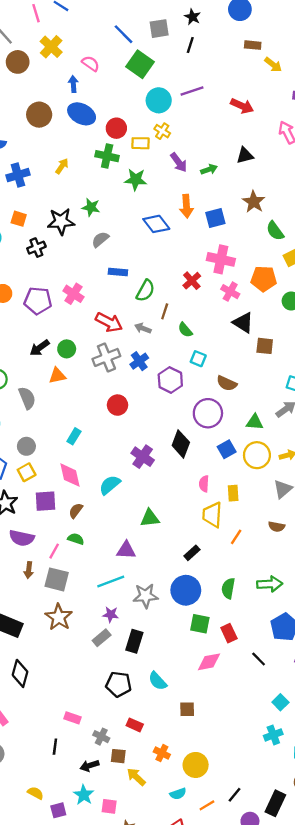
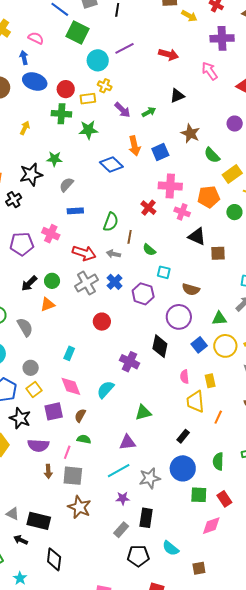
blue rectangle: (118, 272) -> (75, 211), moved
gray rectangle: (102, 638) -> (121, 530), moved

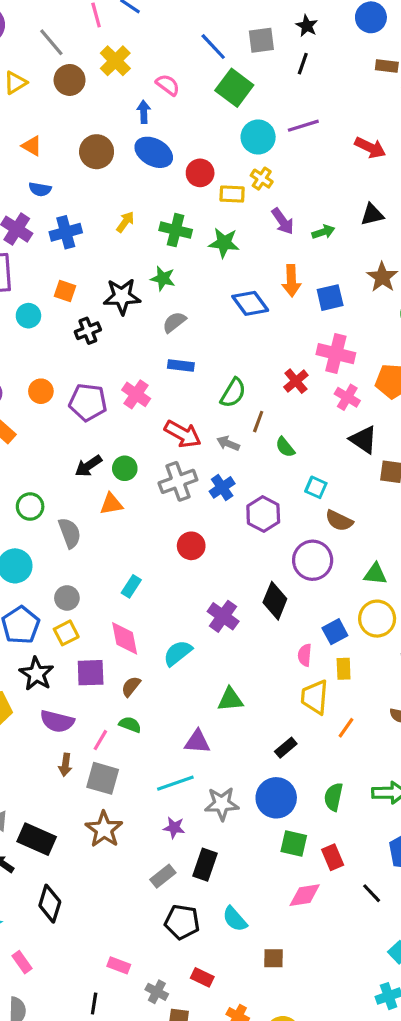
green cross: (61, 114) -> (176, 230), moved
cyan square: (164, 272) -> (316, 487), moved
blue square: (199, 345) -> (335, 632), moved

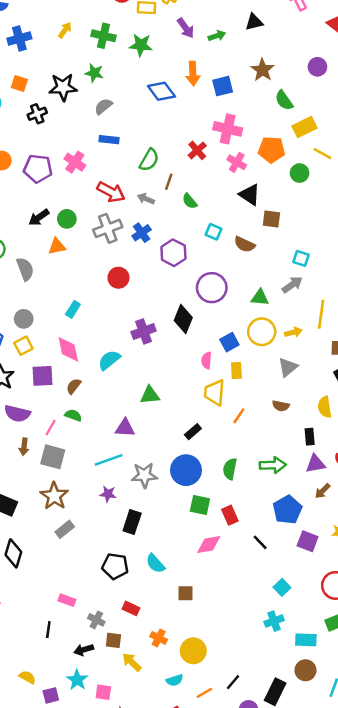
brown semicircle: (339, 521) -> (245, 244), moved
purple cross: (223, 616) -> (144, 331), turned 35
gray rectangle: (163, 876) -> (65, 529), moved

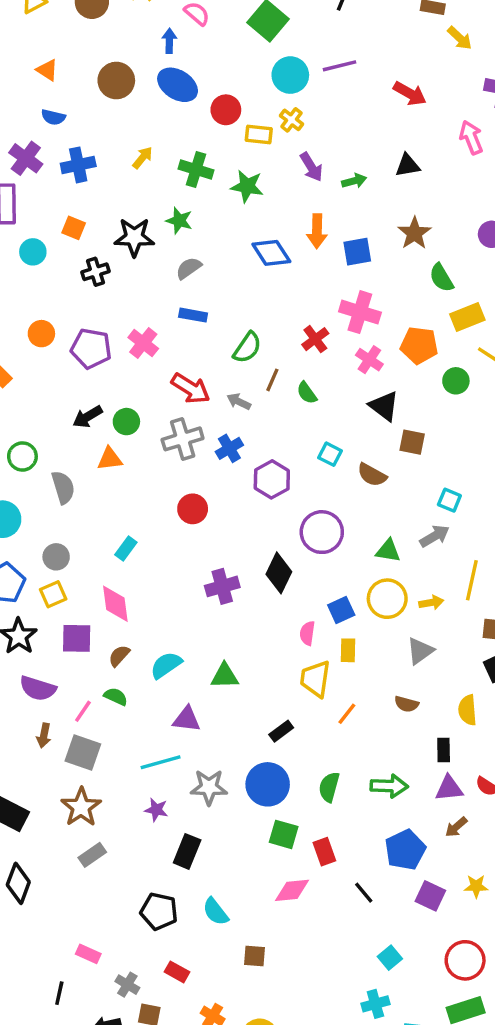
green semicircle: (190, 201) -> (307, 393), moved
cyan semicircle: (109, 360) -> (166, 665), moved

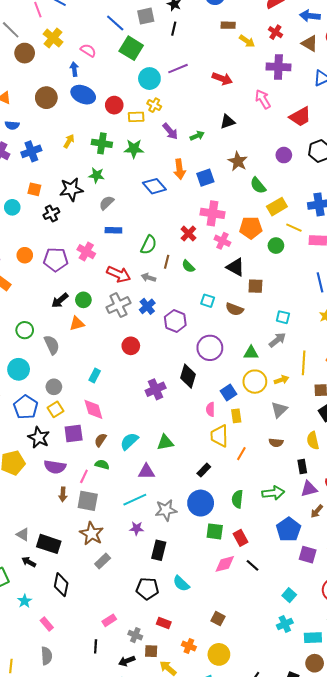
black line: (364, 893) -> (252, 565), moved
pink rectangle: (88, 954) -> (109, 620), turned -48
brown square: (255, 956) -> (218, 619), moved, turned 32

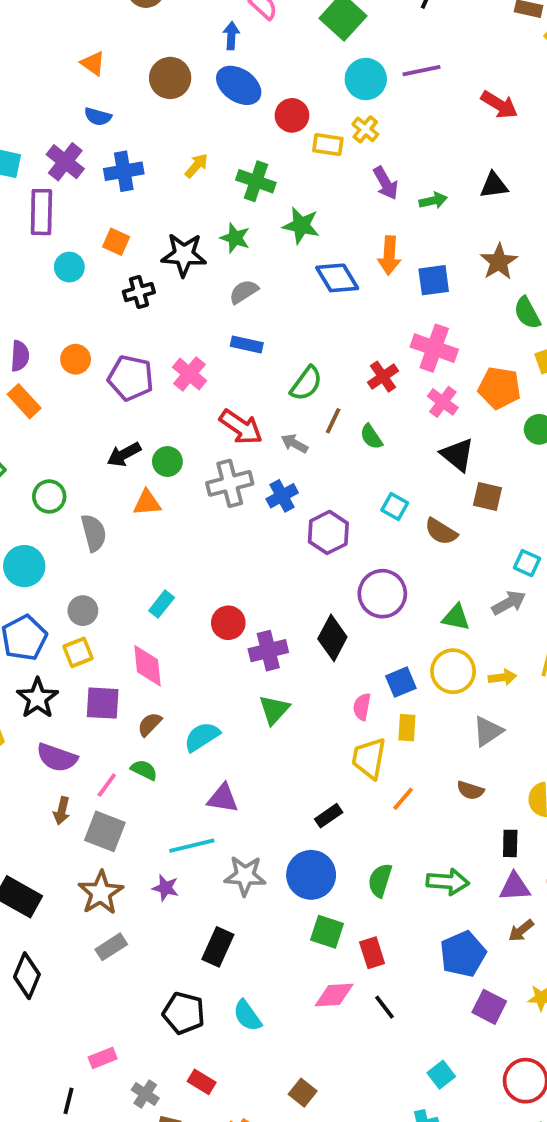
green star: (134, 149) -> (301, 225), moved
red circle: (131, 346) -> (228, 623), moved
green triangle: (165, 442) -> (274, 710), moved, turned -48
purple star: (137, 528) -> (165, 888), moved

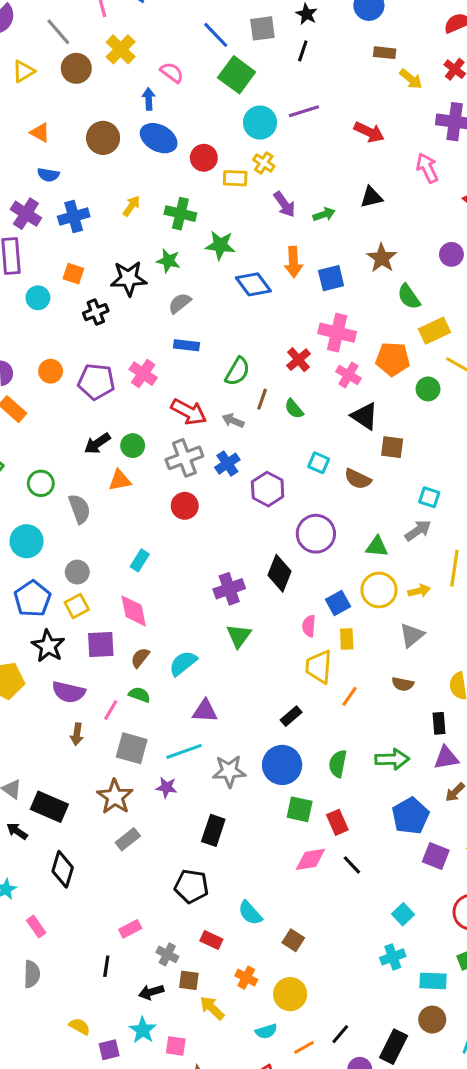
red circle: (228, 623) -> (185, 506), moved
gray square: (105, 831) -> (132, 748), moved
cyan semicircle: (247, 1016) -> (250, 913), moved

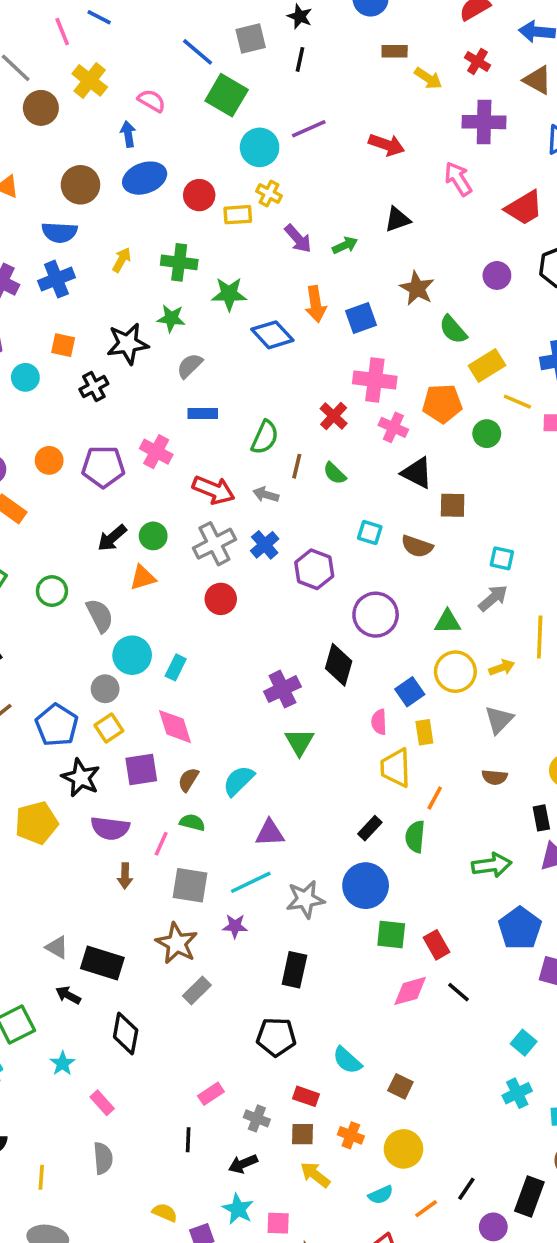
blue ellipse: (159, 138) -> (145, 178), turned -42
blue semicircle: (48, 175) -> (59, 232), moved, size x1.4
cyan circle: (27, 541) -> (132, 655), moved
green semicircle: (338, 764) -> (415, 837), moved
brown square: (189, 980) -> (302, 1134), moved

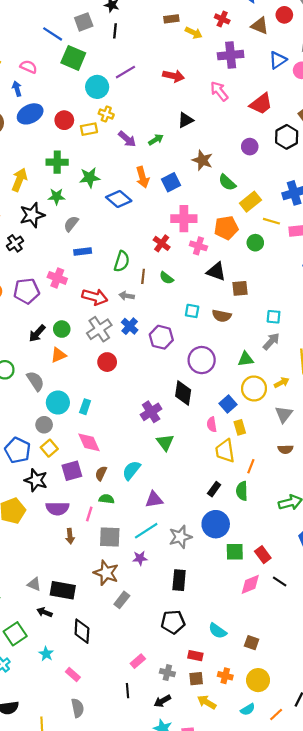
yellow arrow: (122, 260) -> (19, 180), moved, size x1.5

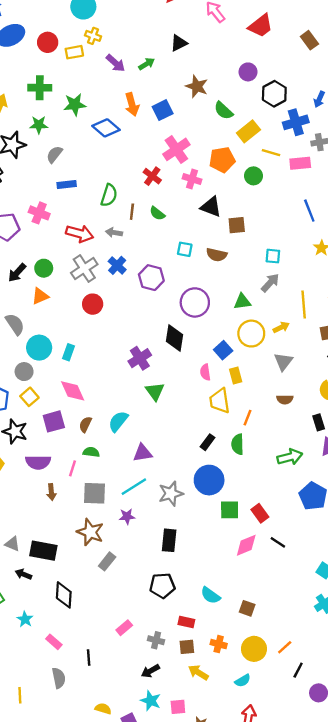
black hexagon: (287, 137) -> (274, 94), moved
pink cross: (184, 219) -> (176, 149), turned -35
black line: (127, 691) -> (89, 657), moved
orange line: (276, 714) -> (285, 647), moved

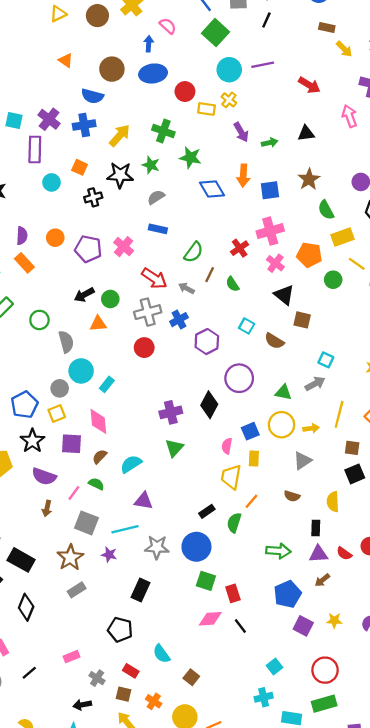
black line: (89, 657) -> (29, 673), turned 35

